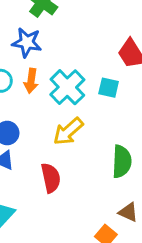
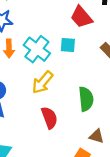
red semicircle: (51, 178) -> (49, 118), moved

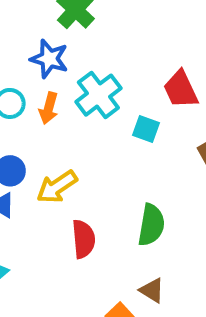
cyan cross: (37, 49) -> (98, 95), moved
yellow arrow: (42, 82) -> (57, 187), moved

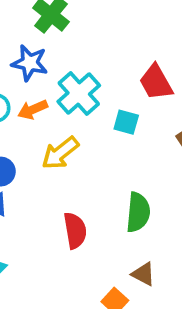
orange arrow: (49, 108) -> (33, 110), turned 56
yellow arrow: (57, 187) -> (60, 153), moved

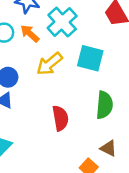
orange arrow: (33, 110) -> (30, 34), turned 66
cyan square: (126, 122) -> (90, 58), moved, size x1.5

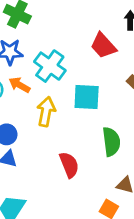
yellow arrow: (49, 64) -> (46, 112), turned 152

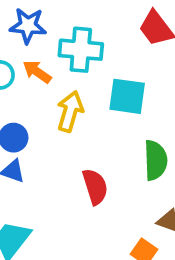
cyan cross: (50, 66) -> (81, 50), turned -36

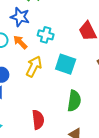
cyan cross: (81, 50) -> (46, 35), size x0.7
red semicircle: (95, 187) -> (38, 120), moved

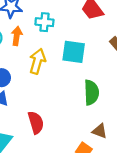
orange arrow: (20, 42) -> (17, 36), turned 63
red semicircle: (38, 120) -> (36, 122), moved

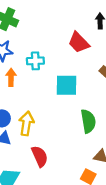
yellow arrow: (37, 61) -> (26, 123), moved

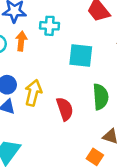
red semicircle: (40, 156) -> (65, 109), moved

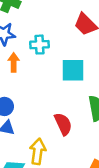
yellow arrow: (33, 93) -> (38, 151), moved

